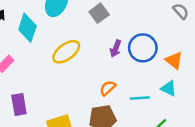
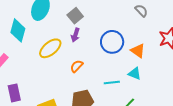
purple arrow: (116, 49) -> (75, 35), moved
orange semicircle: (108, 88) -> (77, 66), moved

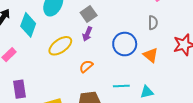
gray semicircle: (141, 11) -> (153, 23), moved, turned 40
cyan triangle: (135, 74) -> (147, 92), moved, turned -40

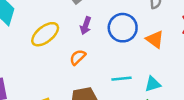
purple arrow: (87, 34) -> (86, 26), moved

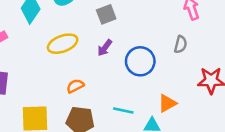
orange triangle: (155, 39) -> (167, 103), moved, turned 36
orange semicircle: (78, 57) -> (75, 86), moved

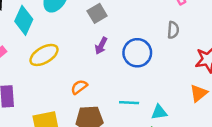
yellow ellipse: (63, 44) -> (44, 55), moved
orange triangle: (167, 103) -> (199, 93), moved

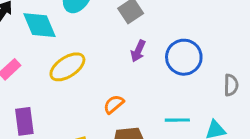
cyan diamond: (24, 20) -> (39, 25), turned -44
gray semicircle: (173, 30) -> (231, 85), moved

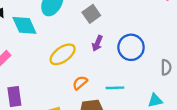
yellow ellipse: (67, 67) -> (63, 54), moved
cyan line: (177, 120) -> (115, 88), moved

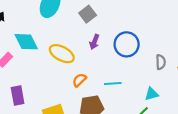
cyan diamond: (24, 25) -> (26, 42), moved
yellow ellipse: (63, 54) -> (62, 54), turned 65

